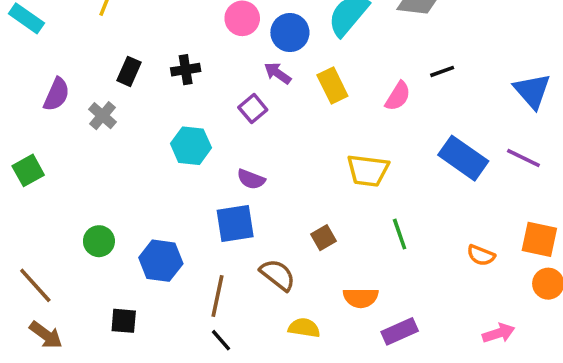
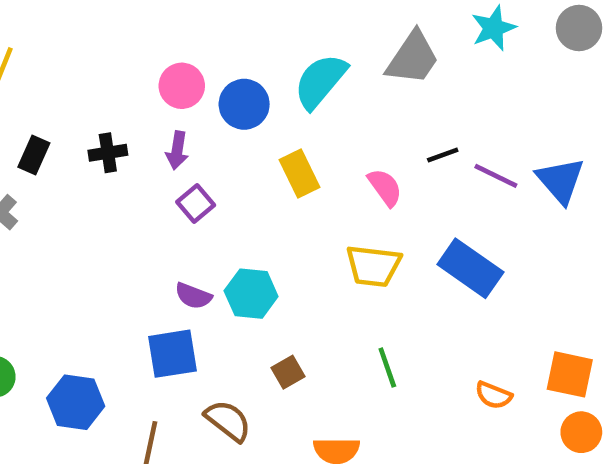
purple arrow: (278, 73) -> (177, 150), moved, turned -116
pink semicircle: (398, 96) -> (385, 187), turned -68
cyan hexagon: (191, 146) -> (251, 294), moved
purple line: (523, 158) -> (496, 176), moved
yellow trapezoid: (368, 170) -> (373, 266), moved

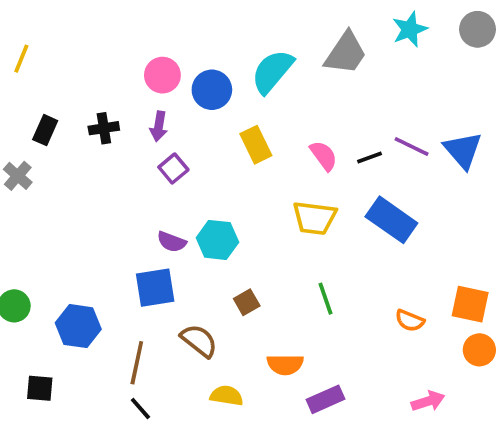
black line: (443, 155) -> (369, 158), moved

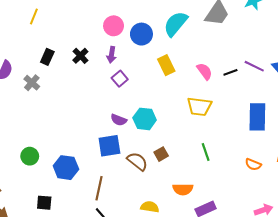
black cross: (104, 128) -> (80, 56), turned -35
blue rectangle: (391, 220) -> (257, 117), moved, turned 56
brown semicircle: (199, 341) -> (137, 161), moved

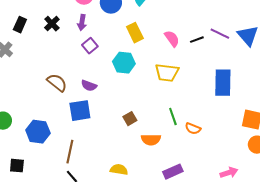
cyan hexagon: (145, 119) -> (124, 63), moved
brown semicircle: (137, 161) -> (57, 83), moved
orange semicircle: (253, 164) -> (193, 129), moved
orange semicircle: (183, 189) -> (151, 140), moved

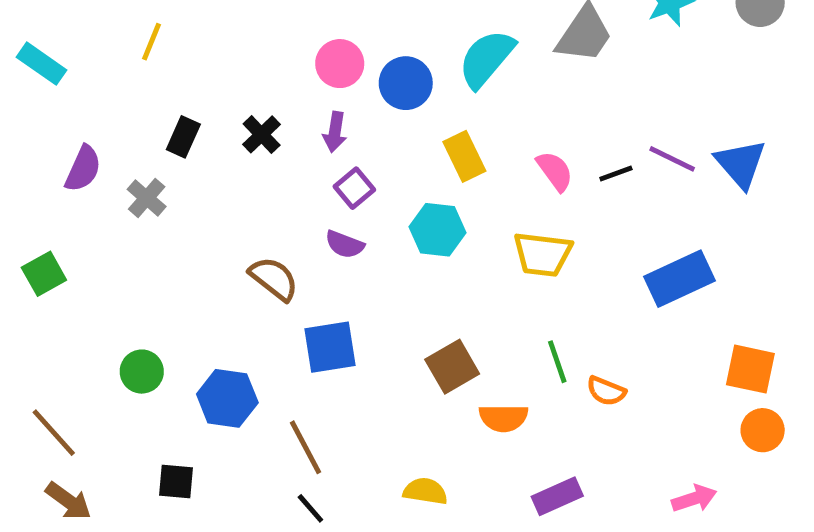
blue rectangle: (223, 83) -> (679, 279), turned 64
purple semicircle: (89, 86) -> (345, 244), moved
brown square: (130, 119) -> (452, 367), size x1.5
brown line: (70, 152) -> (306, 447), turned -40

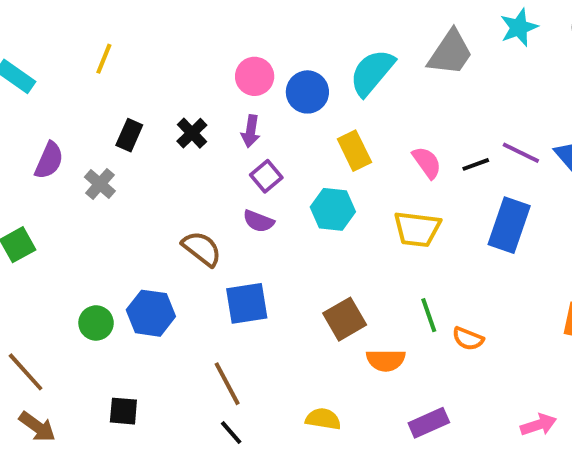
blue rectangle: (679, 279) -> (509, 225), moved, turned -46
blue hexagon: (227, 398) -> (151, 313), moved

